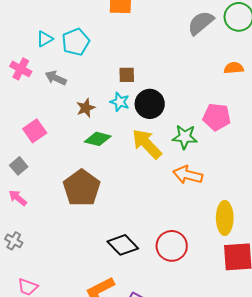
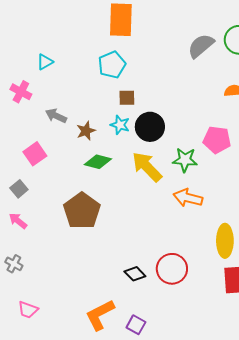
cyan pentagon: (76, 42) -> (112, 65), moved
gray arrow: (56, 78) -> (56, 116), moved
black diamond: (123, 245) -> (135, 274), moved, size x0.7

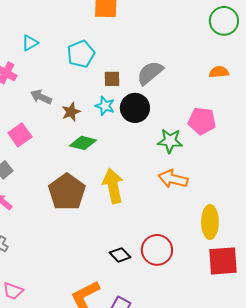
gray semicircle: (201, 46) -> (150, 73), moved
cyan pentagon: (112, 65) -> (81, 54), moved
yellow arrow: (147, 167) -> (113, 186), moved, turned 32

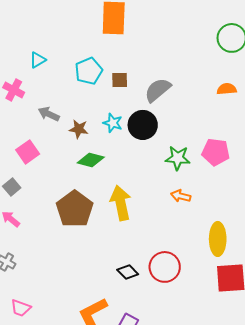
brown square: (112, 79) -> (120, 80), moved
brown star: (71, 112) -> (79, 129), turned 30
pink pentagon: (202, 121) -> (216, 152), moved
orange arrow: (173, 179) -> (181, 196), size x0.7

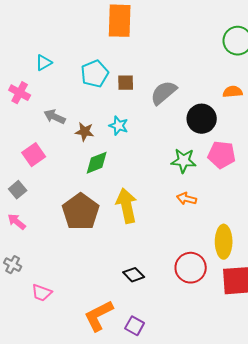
black circle: (143, 125) -> (202, 119), moved
green diamond: (91, 160) -> (97, 163), turned -36
red circle: (165, 267) -> (191, 268), moved
pink trapezoid: (21, 308) -> (42, 293), moved

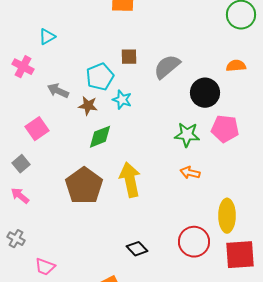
cyan pentagon: (95, 74) -> (100, 77), moved

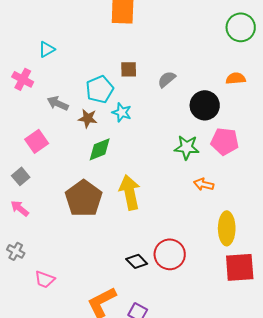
gray semicircle: (167, 67) -> (167, 79), size x0.7
orange arrow: (190, 173) -> (204, 184), moved
red circle: (194, 242) -> (170, 254), moved

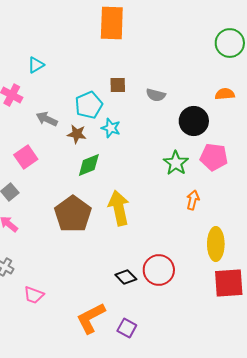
gray semicircle: (167, 79) -> (156, 95), turned -126
green star: (187, 147) -> (176, 163), turned 30
orange arrow: (204, 184) -> (193, 200), turned 90

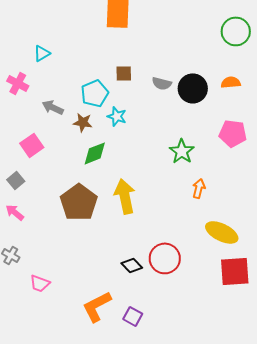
black circle: (194, 121) -> (193, 88), moved
pink pentagon: (214, 157) -> (233, 133), moved
yellow ellipse: (216, 244) -> (222, 232), turned -64

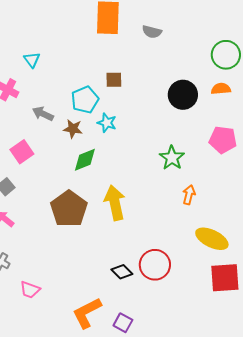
green circle: (236, 31) -> (226, 55), moved
cyan triangle: (42, 53) -> (32, 60), turned -36
gray semicircle: (162, 83) -> (152, 32), moved

